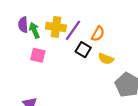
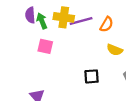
purple line: (73, 30) -> (81, 21), turned 40
black square: (83, 50) -> (92, 76), moved, turned -35

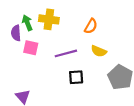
purple semicircle: (30, 15) -> (16, 33), moved
purple line: (81, 21) -> (66, 53), moved

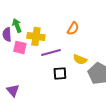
yellow cross: (49, 19) -> (36, 36), moved
yellow semicircle: (99, 51) -> (80, 59), moved

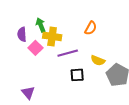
green arrow: (17, 25) -> (41, 25), moved
pink square: (20, 47) -> (35, 48), turned 32

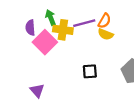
pink square: (35, 48) -> (45, 42), size x1.5
purple line: (68, 53) -> (84, 23), moved
yellow semicircle: (98, 60) -> (106, 34), moved

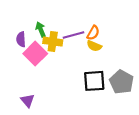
black square: (90, 71) -> (94, 81), moved, size x1.5

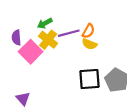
green arrow: (41, 30) -> (45, 23), moved, turned -96
yellow cross: (53, 42) -> (48, 40), turned 30

